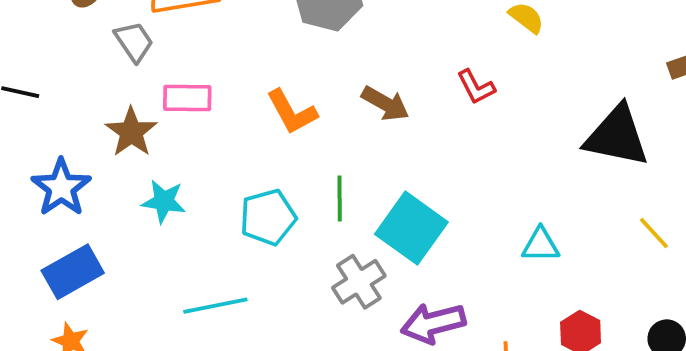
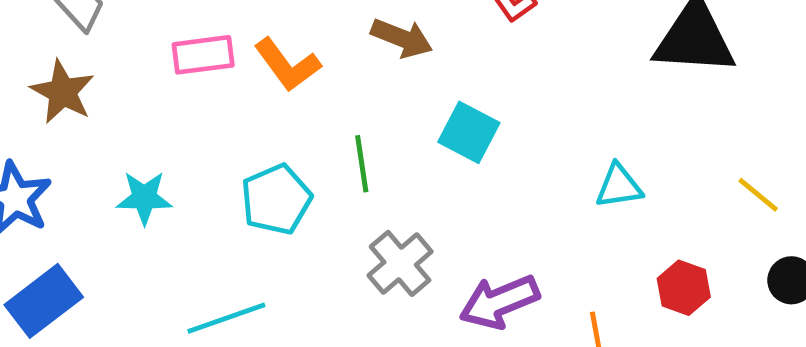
pink rectangle: (187, 98) -> (203, 55), moved
brown star: (131, 132) -> (63, 92), moved
cyan square: (411, 228) -> (469, 132), moved, size x0.7
yellow line: (654, 233) -> (758, 195), moved

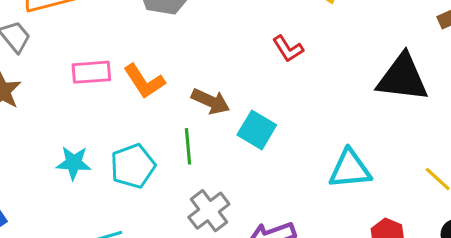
brown arrow: (402, 38) -> (211, 101), moved
cyan triangle: (619, 186) -> (350, 169), size x1.4
cyan star: (144, 198) -> (74, 163), moved

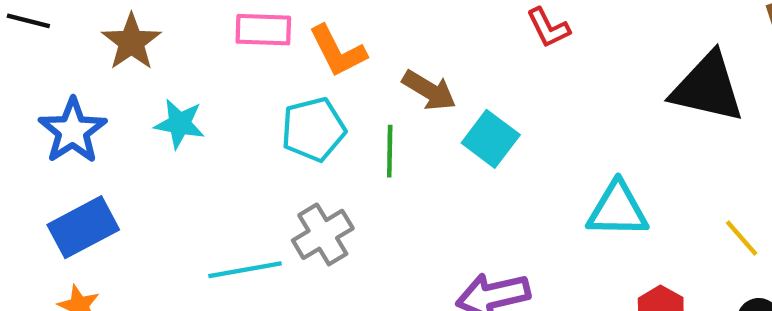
cyan star: (74, 163) -> (179, 124), moved
cyan pentagon: (133, 166) -> (313, 129), moved
gray cross: (209, 211) -> (323, 234), moved

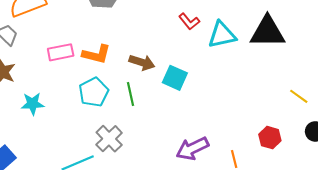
orange L-shape: (338, 51) -> (96, 54), turned -36
cyan triangle: (618, 210) -> (222, 35), moved

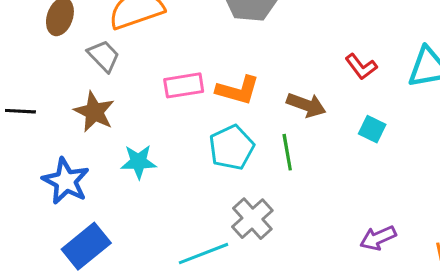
red L-shape: (189, 22) -> (361, 67), moved
cyan square: (175, 78) -> (372, 129), moved, size x0.7
purple arrow: (192, 149) -> (378, 238), size x0.7

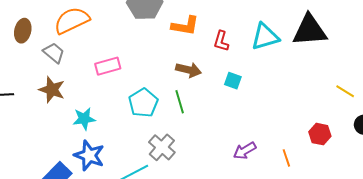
red L-shape: (361, 67) -> (221, 41), turned 60
orange L-shape: (238, 90) -> (185, 26), moved
blue star: (66, 181) -> (89, 155), moved

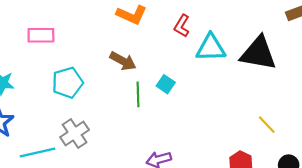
red L-shape: (221, 41) -> (182, 26), moved
yellow line: (345, 91) -> (267, 125), moved
green line: (180, 102) -> (138, 94), moved

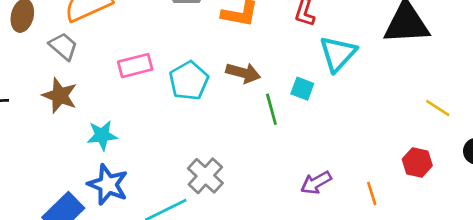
cyan triangle: (211, 48) -> (338, 54), moved, turned -32
cyan pentagon: (68, 83) -> (189, 81), moved

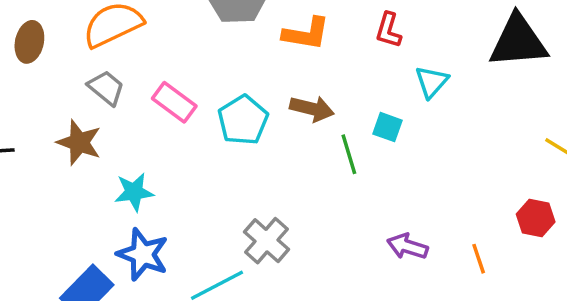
gray trapezoid: (63, 46) -> (106, 88), moved
cyan triangle: (338, 54) -> (432, 82), size x0.7
pink rectangle: (135, 66) -> (174, 102), turned 52
purple arrow: (316, 183) -> (407, 246), turned 48

